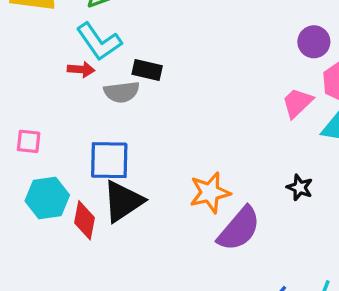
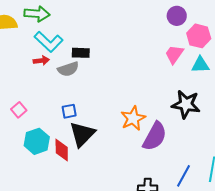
pink square: (29, 141) -> (19, 110), turned -35
blue square: (109, 160) -> (69, 111), size x0.6
black star: (300, 187) -> (186, 104), size x1.8

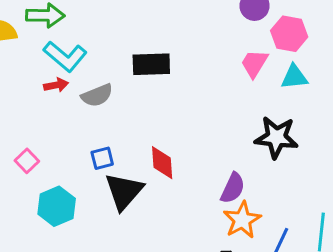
black rectangle: (81, 53) -> (151, 64), moved, size x1.4
orange star: (133, 118) -> (242, 220), moved
purple semicircle: (155, 136) -> (233, 188), size x0.7
red diamond: (62, 150) -> (162, 163), moved

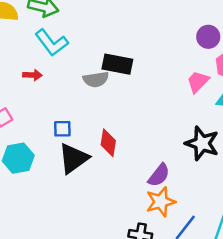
red arrow: (56, 85) -> (32, 75), moved
gray semicircle: (97, 95) -> (96, 79), moved

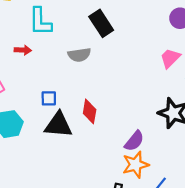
cyan L-shape: (52, 43) -> (40, 21), turned 36
black rectangle: (117, 64) -> (101, 23), moved, turned 45
black triangle: (74, 158) -> (58, 125), turned 40

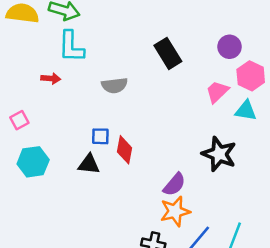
black rectangle: (101, 23) -> (168, 53), moved
blue square: (49, 98) -> (100, 136), moved
black triangle: (58, 125) -> (89, 164), size x0.7

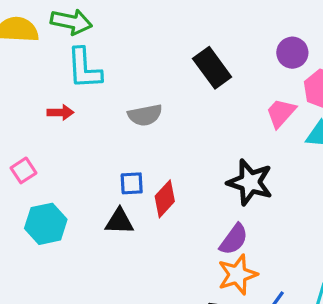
red diamond: (125, 150) -> (165, 199), turned 36
black star: (219, 154) -> (250, 182), moved

